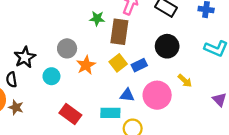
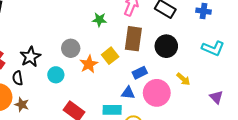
brown rectangle: (119, 32) -> (133, 39), moved
yellow square: (118, 63) -> (110, 56), moved
blue rectangle: (139, 65) -> (140, 73), moved

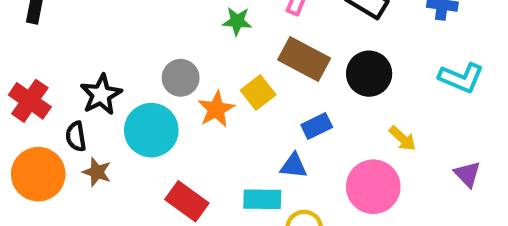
brown rectangle: (133, 39) -> (304, 59), turned -70
cyan circle: (56, 75) -> (151, 130), size x1.6
pink circle: (157, 93) -> (373, 187), moved
brown star: (22, 105) -> (97, 172), moved

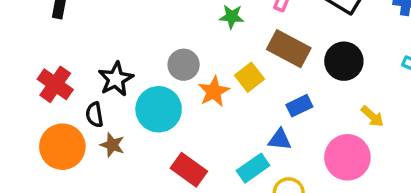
cyan rectangle: (262, 199) -> (253, 168), turned -36

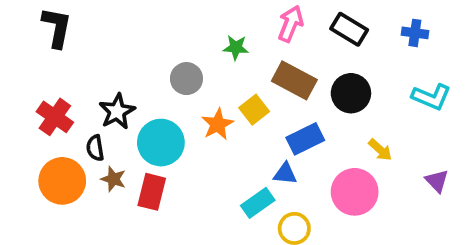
gray circle: (184, 65) -> (186, 79), moved
blue rectangle: (299, 106) -> (305, 139), size x1.4
red rectangle: (189, 170) -> (152, 192), moved, turned 68

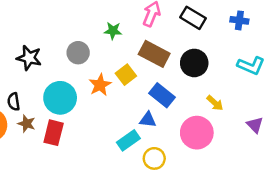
black star: (117, 111) -> (29, 58), moved, turned -30
blue rectangle: (305, 139) -> (162, 95), turned 65

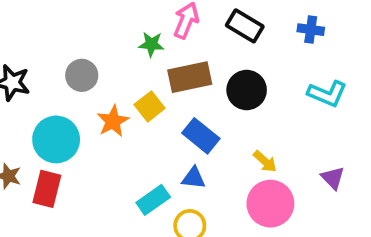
green star: (113, 31) -> (151, 44), moved
brown rectangle: (154, 54) -> (190, 77), turned -40
yellow arrow: (215, 103) -> (265, 161), moved
blue triangle: (148, 120) -> (193, 178), moved
pink circle: (197, 133) -> (270, 204), moved

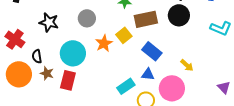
black circle: (247, 90) -> (179, 15), moved
purple triangle: (333, 178) -> (224, 87), moved
pink circle: (270, 204) -> (172, 88), moved

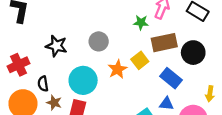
black circle: (179, 15) -> (193, 53), moved
red cross: (15, 39) -> (19, 65), turned 30
yellow arrow: (187, 65) -> (210, 94), turned 56

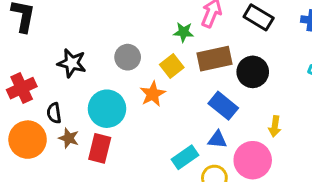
yellow square: (140, 60) -> (172, 66), moved

